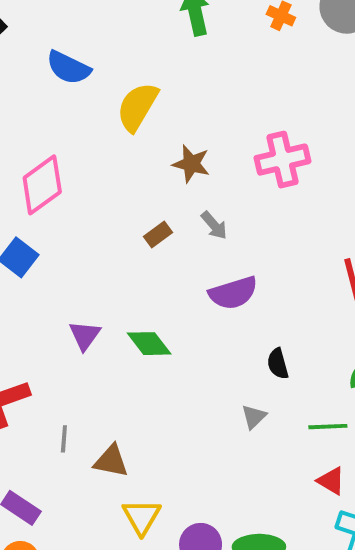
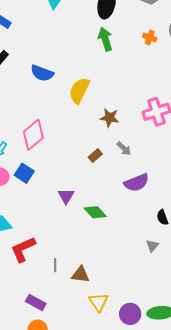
purple triangle: (85, 335) -> (66, 196), moved

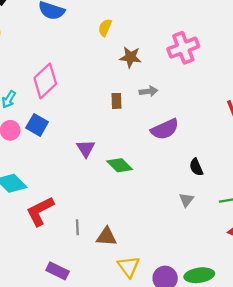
yellow semicircle: (79, 90) -> (105, 28), moved, size x0.6
gray arrow: (124, 149) -> (149, 91), turned -49
brown rectangle: (95, 156) -> (116, 101), turned -48

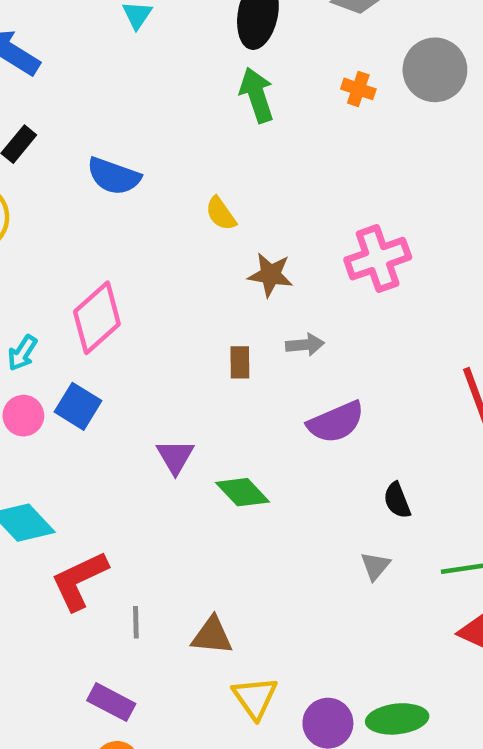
yellow semicircle: (105, 28) -> (221, 214), turned -60
gray line: (77, 227) -> (136, 622), moved

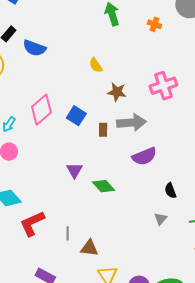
orange cross: (358, 89) -> (154, 24), moved
blue semicircle: (114, 176) -> (34, 48), moved
gray arrow: (305, 345) -> (131, 123), size x1.8
blue square: (78, 406) -> (76, 116), moved
gray line: (136, 622) -> (68, 233), moved

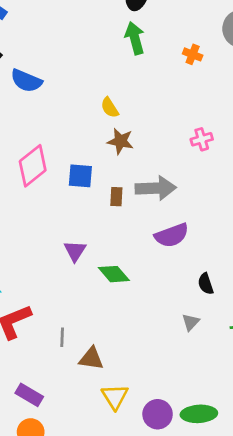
pink cross: (163, 86) -> (202, 139), size x0.6
brown star: (117, 92) -> (120, 141), moved
blue square: (76, 116) -> (80, 176), turned -30

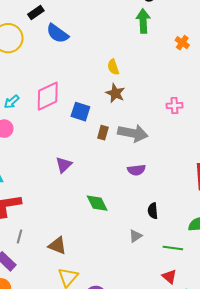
purple semicircle: (172, 235) -> (136, 170), size x0.7
green diamond: (114, 274) -> (97, 203), moved
gray line: (62, 337) -> (19, 236), moved

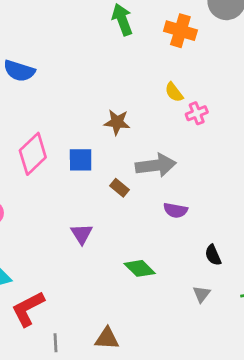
orange cross: (182, 43) -> (180, 31), size x1.6
yellow semicircle: (113, 67) -> (174, 92), moved
brown rectangle: (103, 133) -> (120, 188), moved, turned -48
purple semicircle: (136, 170) -> (175, 210), turned 36

